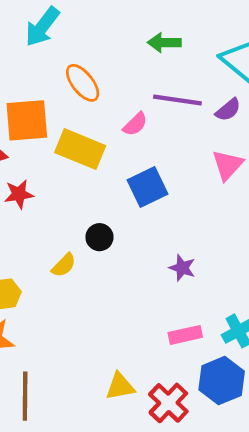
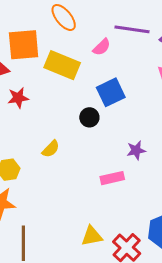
black circle: (99, 237) -> (89, 117), moved
purple star: (182, 268) -> (136, 150), turned -30
pink rectangle: (185, 335) -> (112, 178), moved

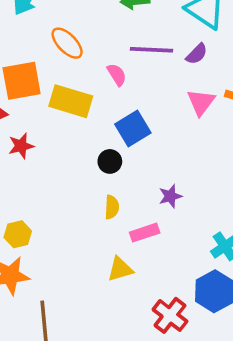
pink semicircle: (102, 47) -> (117, 75), turned -72
yellow semicircle: (51, 149) -> (112, 207), moved, turned -36
yellow triangle: (92, 236) -> (120, 269), moved

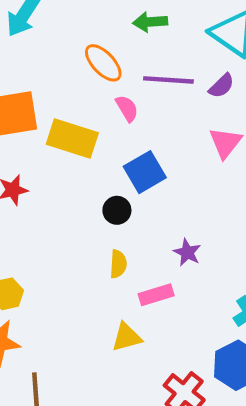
orange ellipse: (67, 43) -> (103, 63), moved
purple star: (170, 196) -> (187, 252), turned -30

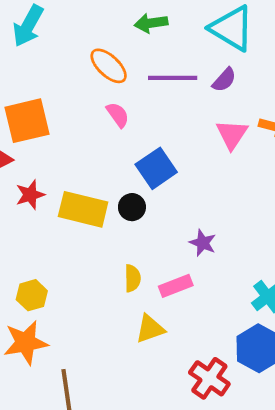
pink semicircle: (127, 108) -> (118, 115), moved
yellow rectangle: (72, 138) -> (83, 209), moved
yellow semicircle: (118, 264) -> (132, 278), moved

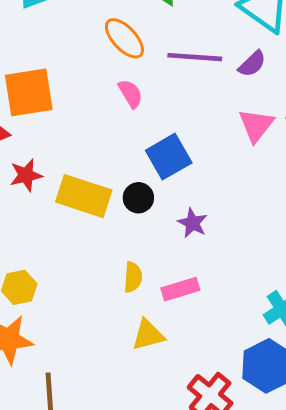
purple star: (203, 243) -> (193, 223), moved

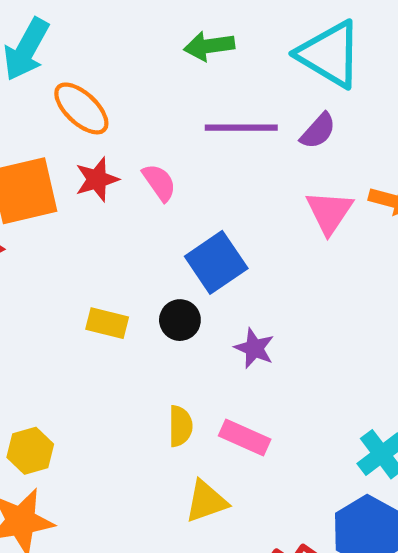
orange ellipse: (124, 38) -> (81, 108), moved
red star: (26, 175) -> (97, 179), moved
yellow rectangle: (84, 196) -> (107, 323), size x0.6
pink rectangle: (180, 289) -> (245, 437), turned 45

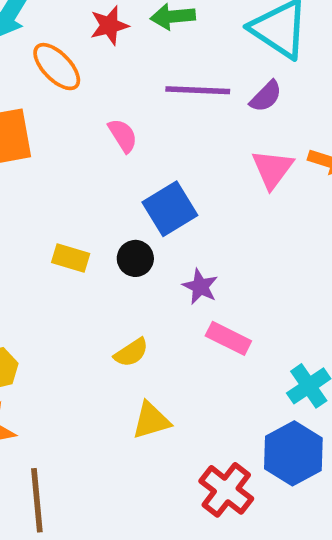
red star: (97, 179) -> (109, 25), moved
yellow semicircle: (180, 426) -> (131, 353), turned 54
pink rectangle: (245, 437) -> (228, 338), moved

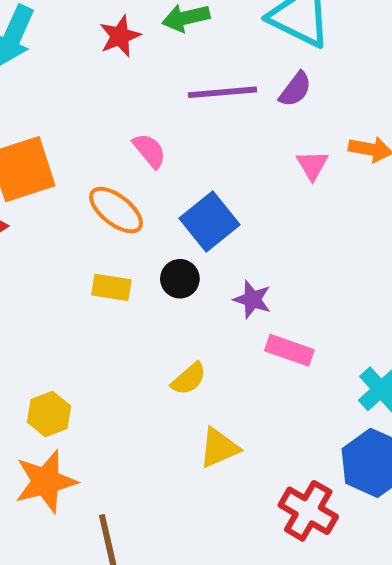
orange ellipse: (57, 67) -> (116, 210), moved
pink triangle: (272, 169) -> (312, 165), size x0.7

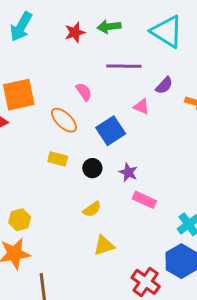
purple semicircle: (295, 89) -> (164, 85), moved
pink triangle: (312, 165) -> (141, 107), moved, turned -42
black circle: (180, 279) -> (92, 168), moved

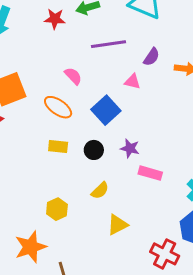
red star: (75, 32) -> (55, 19), turned 30
yellow hexagon: (20, 220) -> (57, 209), moved

